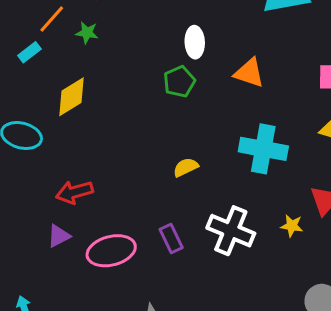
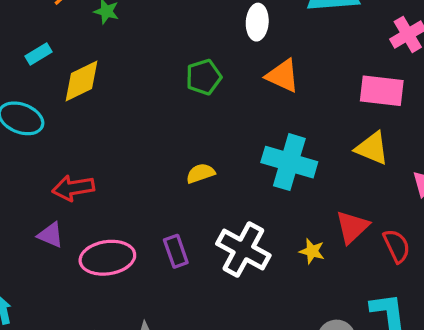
white ellipse: (195, 42) -> (257, 22), moved
cyan rectangle: (29, 52) -> (38, 54), moved
purple triangle: (59, 236) -> (51, 235), turned 45

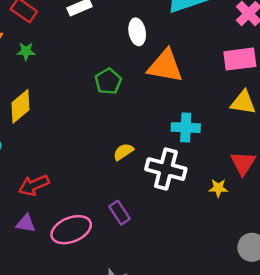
orange triangle: (283, 76) -> (165, 66), size x1.4
cyan cross: (289, 162) -> (186, 128), size x0.7
white cross: (243, 250) -> (166, 169), moved

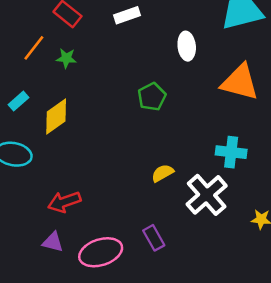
orange triangle: (165, 66) -> (240, 82), moved
white cross: (166, 169) -> (207, 195), turned 30

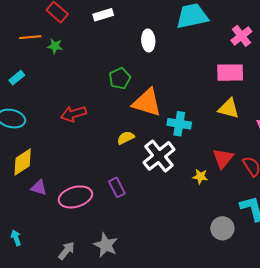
orange line: (34, 48) -> (30, 37), turned 45
orange triangle: (240, 82) -> (147, 102), moved
yellow diamond: (56, 116) -> (23, 162), moved
red arrow: (64, 202) -> (74, 114), moved

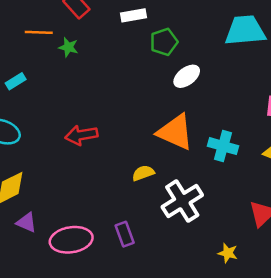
white ellipse: (148, 40) -> (187, 76), moved, turned 50
green pentagon: (120, 78) -> (164, 42), moved
cyan cross: (179, 124) -> (223, 146), moved
yellow star: (200, 176) -> (228, 253), moved

